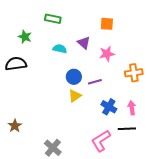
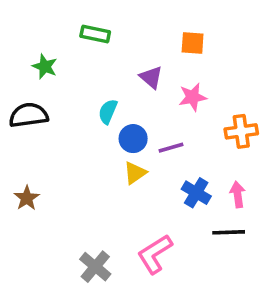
cyan semicircle: (60, 49) -> (108, 112), moved, turned -80
brown star: (15, 126) -> (27, 198), moved
pink L-shape: (101, 141) -> (155, 254), moved

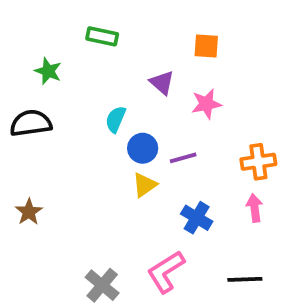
orange cross: (241, 131) -> (258, 162), moved
blue cross: (196, 193) -> (197, 218), moved
black line: (229, 232) -> (245, 279), moved

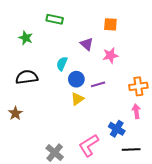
black semicircle: (31, 123) -> (27, 77), moved
blue cross: (197, 218) -> (117, 129), moved

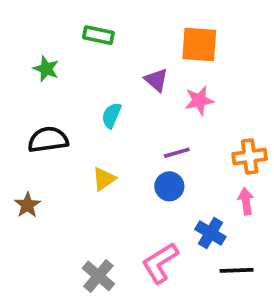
orange square: (110, 24) -> (199, 44), size x1.5
blue circle: (76, 79) -> (169, 186), moved
yellow triangle: (77, 99) -> (104, 179), moved

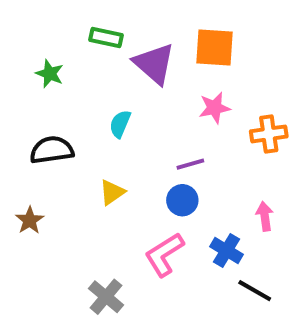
purple triangle: (156, 80) -> (154, 64), moved, size x1.6
orange cross: (250, 156) -> (269, 134), moved
pink L-shape: (160, 263) -> (164, 254), moved
black line: (237, 270) -> (255, 291), turned 32

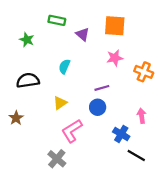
purple triangle: (154, 64) -> (83, 34), size x0.6
orange cross: (269, 134) -> (144, 72), turned 30
pink L-shape: (164, 254) -> (72, 131), moved

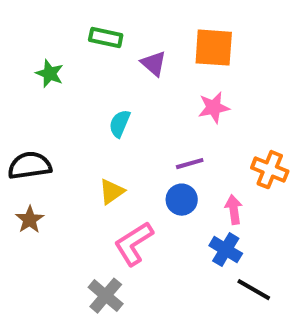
orange cross: (144, 72) -> (270, 170), moved
black semicircle: (28, 80) -> (30, 166), moved
pink arrow: (142, 116) -> (234, 210), moved

